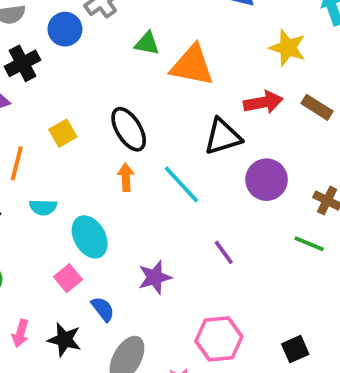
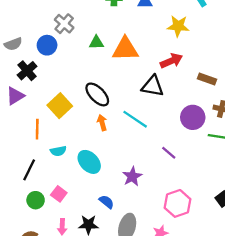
brown rectangle: (317, 107) -> (207, 79), moved
yellow square: (63, 133) -> (60, 106), size x1.5
black triangle: (223, 137) -> (153, 86), turned 40
purple circle: (267, 180) -> (193, 117), moved
pink square: (68, 278) -> (59, 194), moved

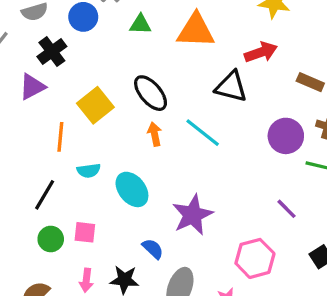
green triangle: (96, 42) -> (140, 24), moved
purple line: (169, 153) -> (286, 209), moved
purple star: (132, 176) -> (193, 215), size x1.4
pink square: (59, 194) -> (85, 232), turned -35

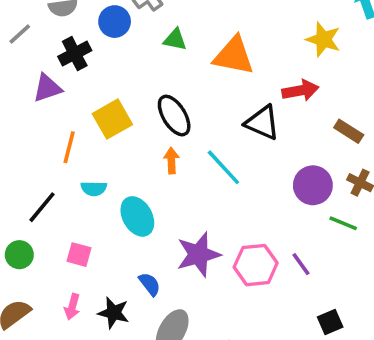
green circle: (51, 239) -> (19, 255), moved
pink hexagon: (255, 258) -> (256, 265), moved

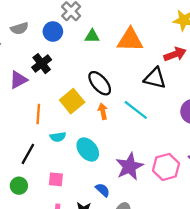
black cross: (75, 54) -> (42, 64), moved
yellow square: (112, 119) -> (72, 101), moved

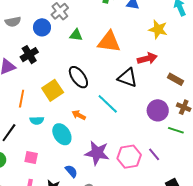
orange arrow: (103, 111) -> (79, 115), moved, turned -56
purple star: (130, 166) -> (97, 153), turned 30

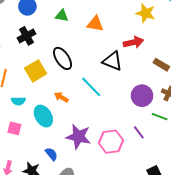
orange triangle: (109, 42) -> (95, 24), size x0.7
black cross: (29, 55) -> (26, 36), moved
purple line: (154, 154) -> (139, 132), moved
pink square: (31, 158) -> (14, 128), moved

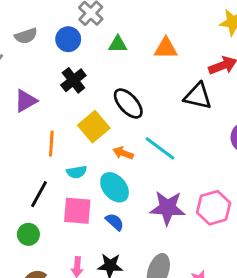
cyan line: (91, 87) -> (160, 148), moved
orange arrow: (61, 97) -> (123, 153), moved
pink square: (14, 128) -> (77, 211), size x1.5
blue semicircle: (51, 154) -> (115, 222), moved

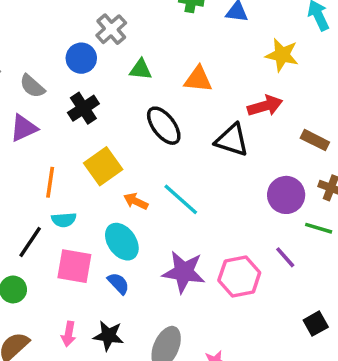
gray semicircle: (26, 36) -> (32, 86), moved, turned 55
black ellipse: (128, 103) -> (164, 126), moved
cyan semicircle: (77, 172) -> (64, 220), moved

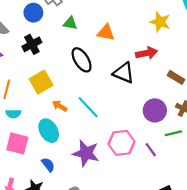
green line: (319, 228) -> (173, 133), turned -35
pink hexagon: (239, 277) -> (121, 143), moved
blue semicircle: (118, 283) -> (48, 165), moved

